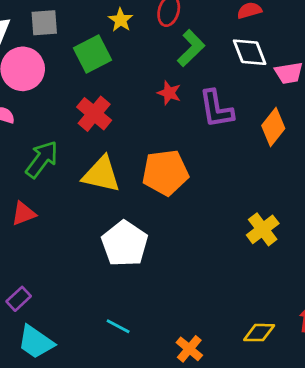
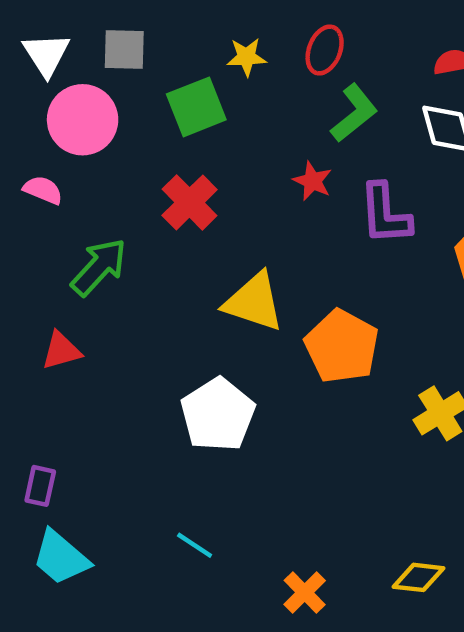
yellow star: (121, 20) -> (247, 57), turned 30
orange pentagon: (165, 173) -> (342, 346), moved, turned 30
yellow triangle: (101, 174) -> (254, 302), moved
purple rectangle: (19, 299) -> (40, 486), turned -40

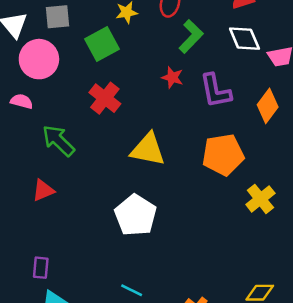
green arrow: (99, 267) -> (58, 141), turned -81
orange pentagon: (342, 346) -> (223, 155), moved, turned -30

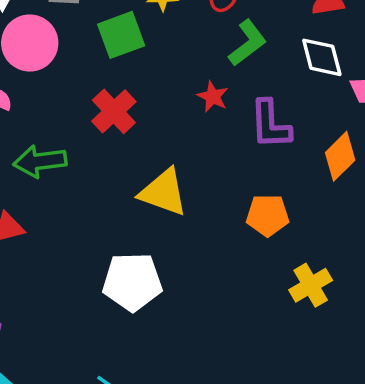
green arrow: (58, 141) -> (40, 161), turned -60
orange pentagon: (223, 155) -> (268, 215), size x0.7
white pentagon: (135, 215) -> (132, 282), turned 30

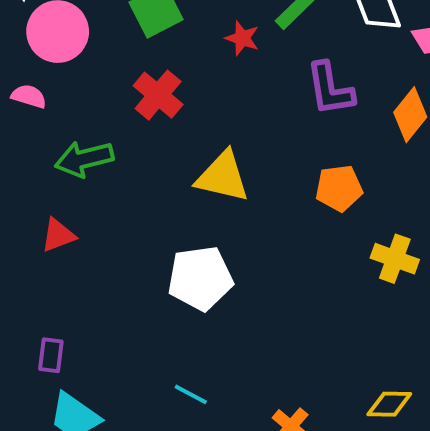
red star: (213, 97) -> (242, 38), moved
yellow cross: (311, 285) -> (395, 259), turned -33

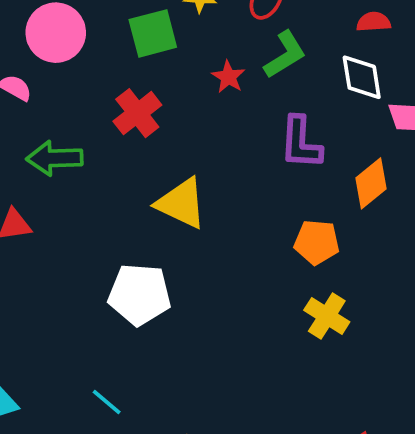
orange pentagon: (339, 188) -> (317, 242), moved

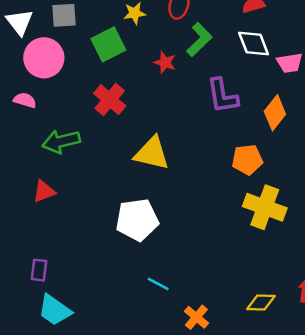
yellow cross: (327, 316) -> (265, 207), size x1.4
cyan line: (107, 402) -> (158, 284), moved

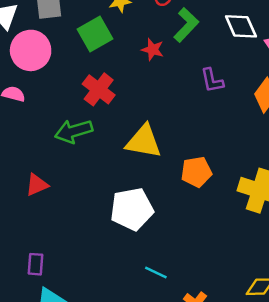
purple L-shape: (222, 96) -> (212, 80), size x0.7
green arrow: (61, 141) -> (74, 131), moved
orange pentagon: (247, 160) -> (196, 172), moved

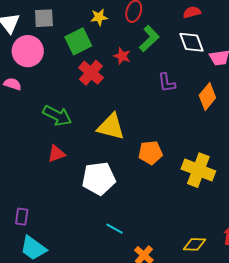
red cross: (99, 89) -> (91, 73), moved
green arrow: (74, 131) -> (57, 116), turned -140
red triangle: (37, 185) -> (56, 154), moved

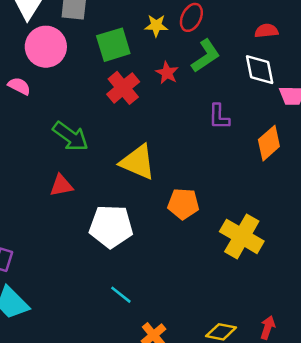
yellow star: (99, 17) -> (156, 26), moved

